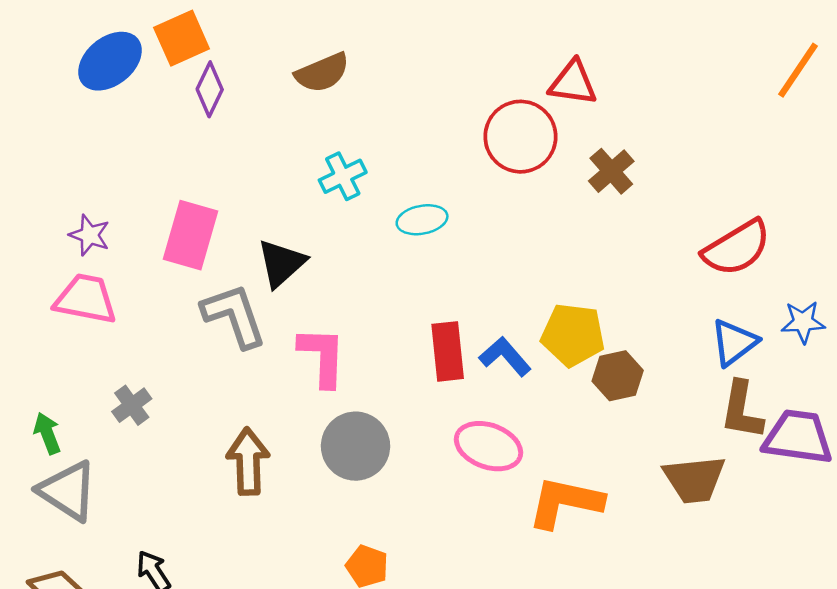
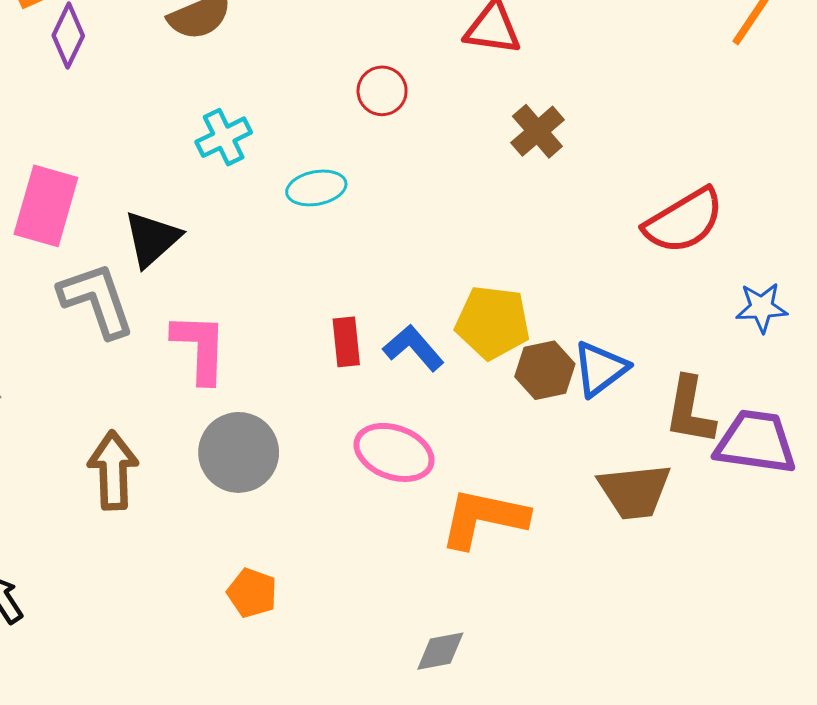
red circle: (520, 137) -> (382, 91), moved, size x0.6
blue triangle: (734, 342) -> (600, 369), moved
red rectangle: (448, 351) -> (346, 342), size x0.7

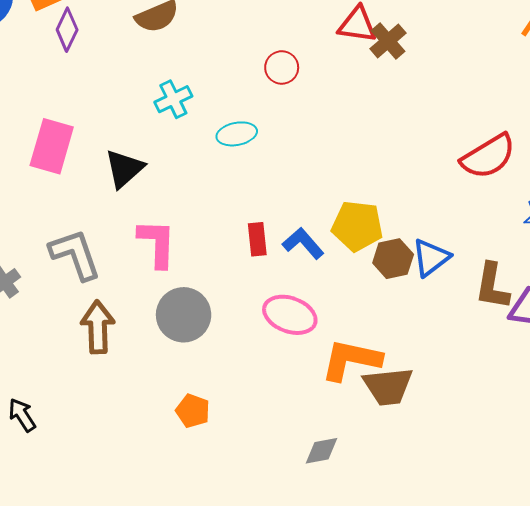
brown cross: (537, 131) -> (388, 41), moved
gray L-shape: (97, 300) -> (75, 255), moved
brown trapezoid: (635, 491) -> (388, 386), moved

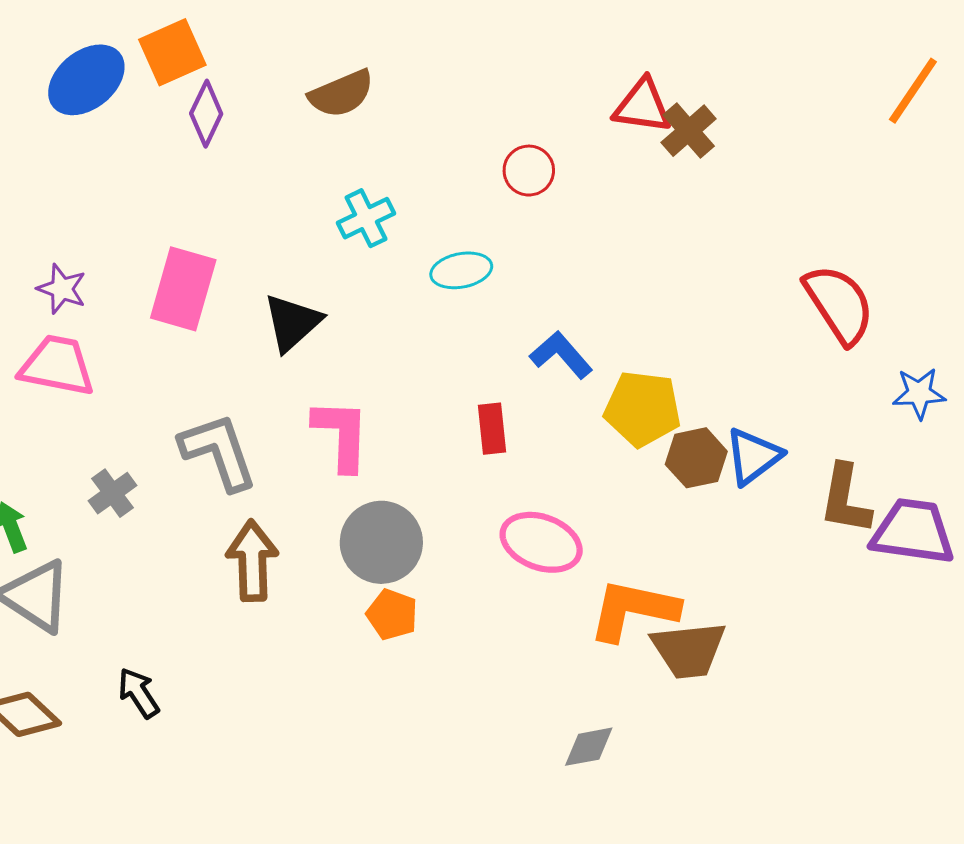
red semicircle: (488, 156) -> (839, 304), turned -92
blue L-shape: (303, 243) -> (561, 355), moved
orange pentagon: (193, 411) -> (392, 615), moved

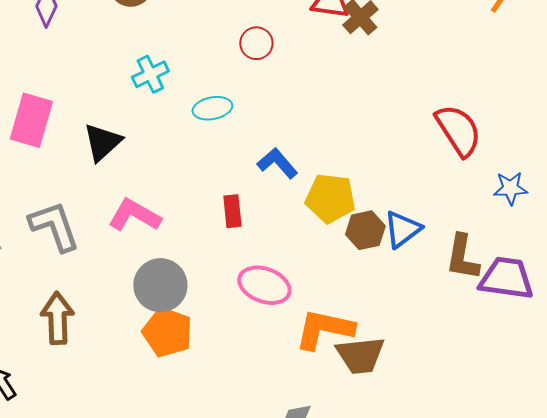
pink L-shape: (341, 435) -> (134, 215), turned -62
brown arrow: (252, 561) -> (57, 318), moved
orange pentagon: (392, 615) -> (167, 332), size x1.5

